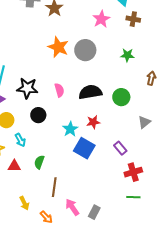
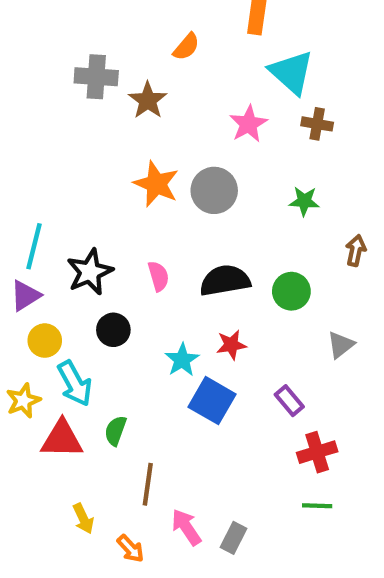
black star: (27, 88) -> (90, 272), turned -30
cyan arrow: (20, 140) -> (75, 383), size x1.5
red triangle: (14, 166) -> (62, 439), size x1.5

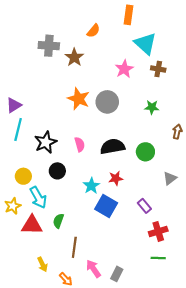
purple triangle: (25, 295) -> (14, 105), moved

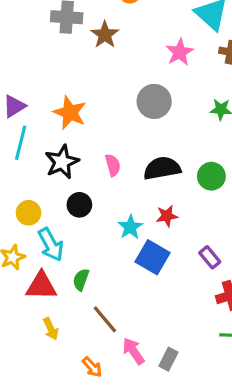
orange star: (79, 99) -> (70, 113), moved
brown line: (74, 247) -> (105, 319), turned -48
yellow arrow: (42, 264) -> (51, 329), moved

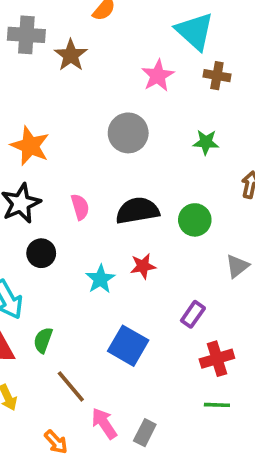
blue square: (153, 257) -> (128, 346), moved
purple rectangle: (210, 257) -> (193, 314), turned 75

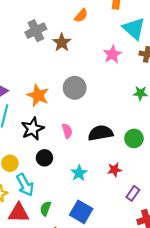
gray cross: (26, 35) -> (36, 31), turned -30
gray circle: (128, 133) -> (75, 88), moved
red star: (143, 266) -> (115, 170), moved
blue square: (128, 346) -> (81, 212), moved

